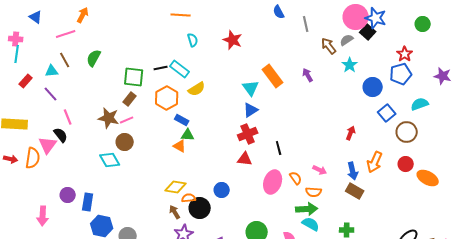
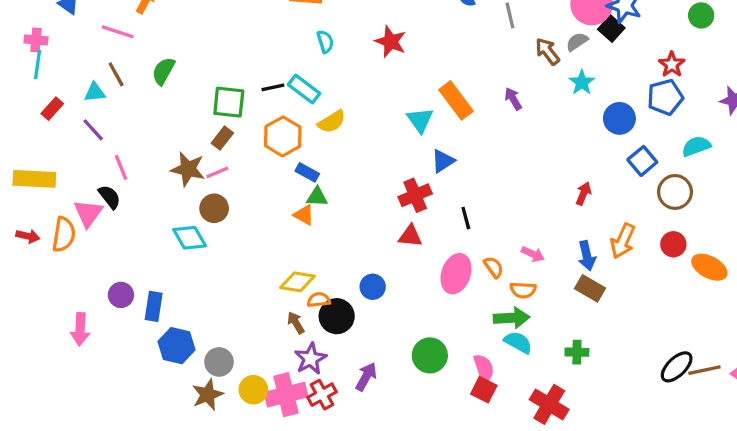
pink line: (66, 34) -> (118, 32), turned 36
blue triangle: (251, 110) -> (443, 161), moved

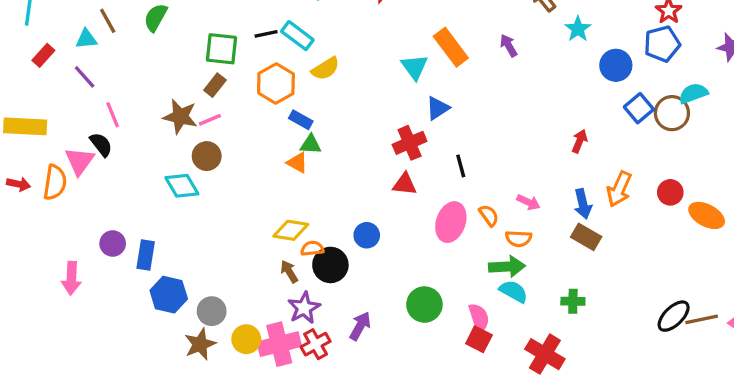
brown circle: (675, 192) -> (672, 113), moved

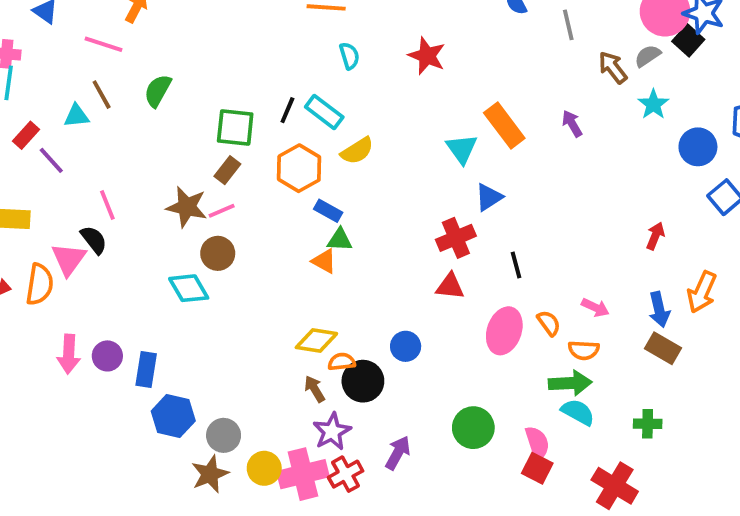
black line: (266, 34) -> (287, 110), turned -55
purple line: (85, 77) -> (51, 160), moved
pink arrow: (71, 278) -> (69, 354), moved

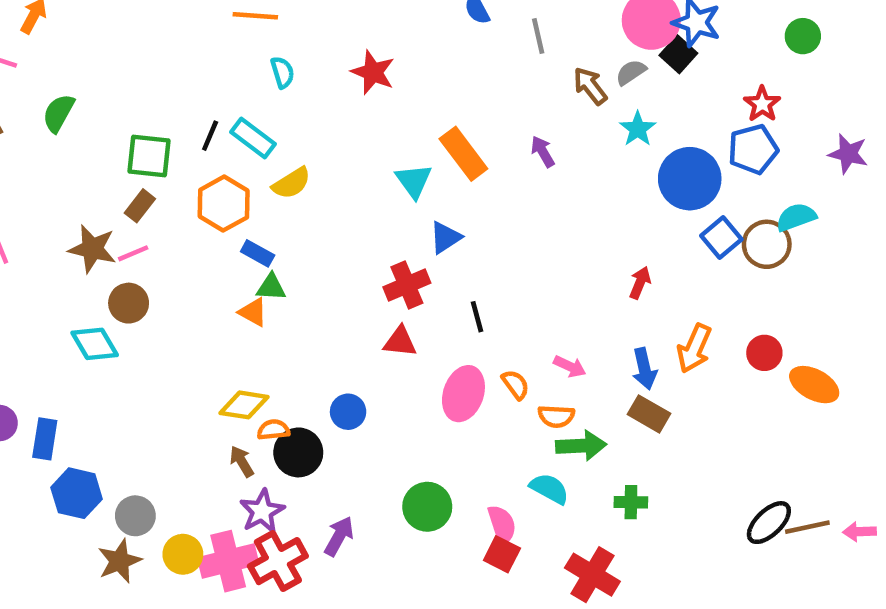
blue circle: (698, 147) -> (690, 179), size x1.4
green arrow: (570, 383) -> (581, 446), moved
red cross: (346, 474) -> (278, 561), size x1.4

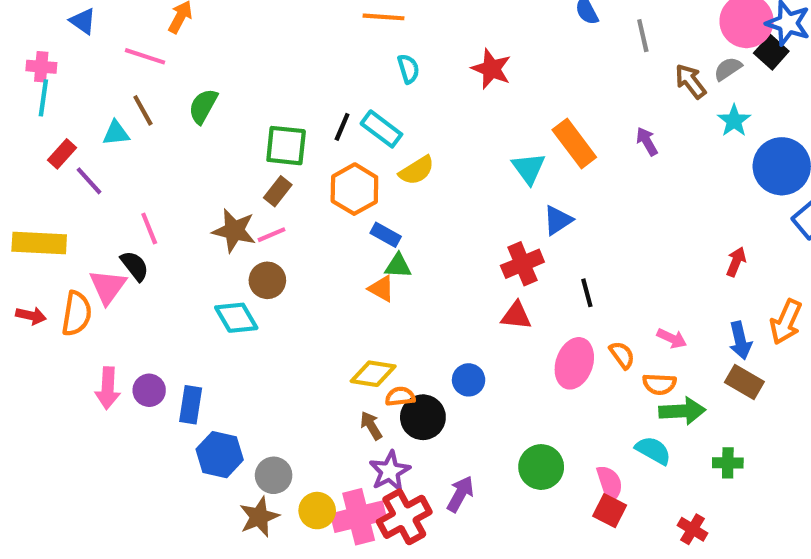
red cross: (592, 575) -> (693, 529), size x0.6

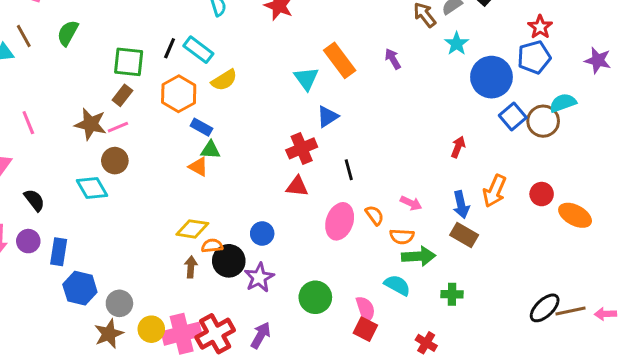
black semicircle: (135, 266) -> (34, 200), moved
brown arrow: (371, 426) -> (191, 267), turned 35
purple star: (390, 471) -> (259, 278), moved
purple arrow: (460, 494) -> (261, 335), moved

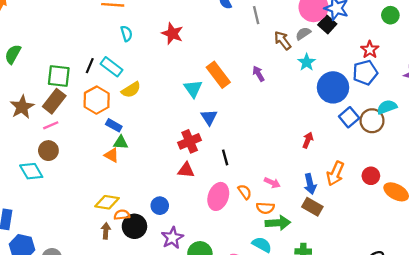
brown rectangle: (122, 95) -> (54, 101), size x1.5
blue triangle: (327, 117) -> (209, 117), turned -30
brown star: (91, 124) -> (22, 107), moved, turned 30
purple star: (259, 278) -> (172, 238), moved

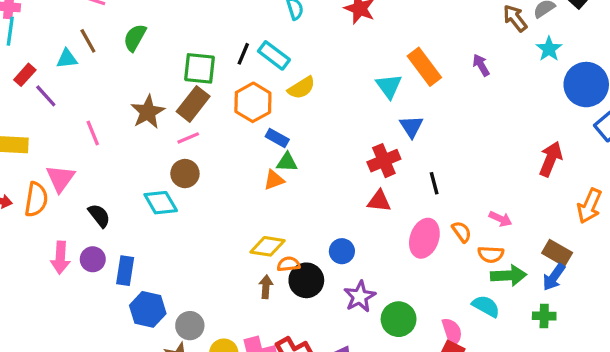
red arrow: (308, 140) -> (551, 159), size x1.5
orange triangle: (112, 155) -> (274, 180), turned -49
blue arrow: (310, 184) -> (554, 277), moved, turned 48

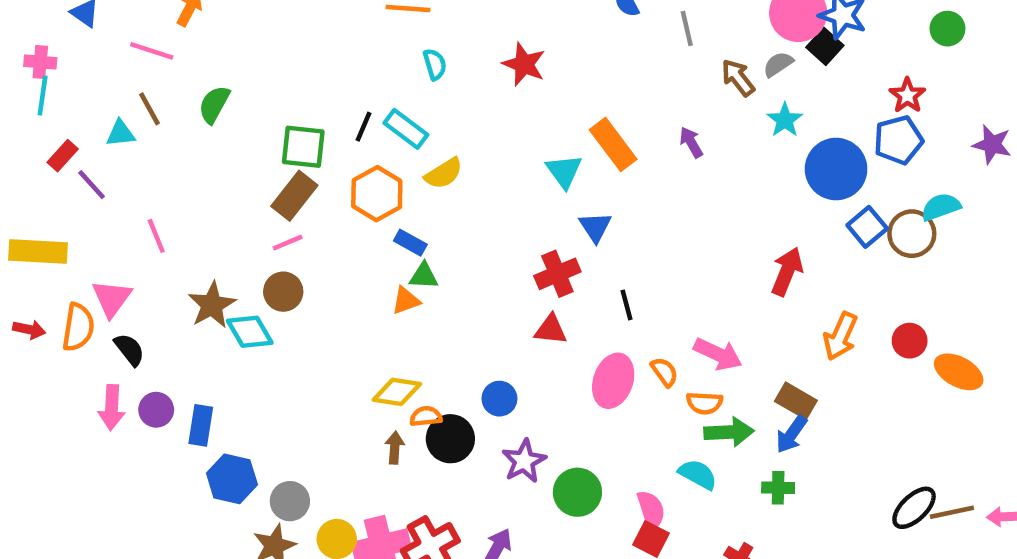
brown star: (148, 112) -> (212, 305), moved
black semicircle: (99, 216) -> (129, 350), moved
pink arrow: (500, 219) -> (718, 354), size x1.5

